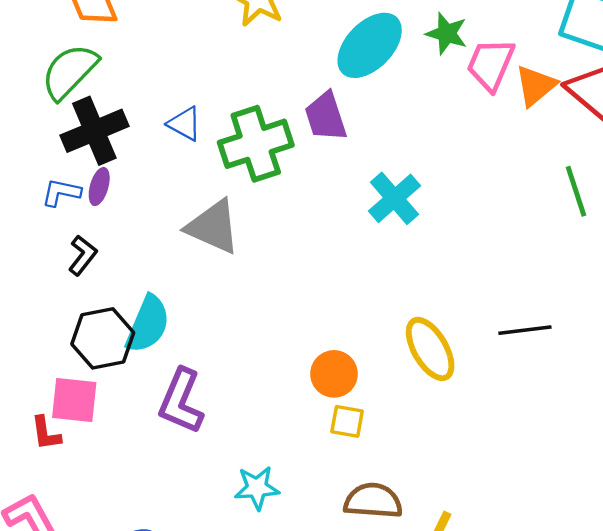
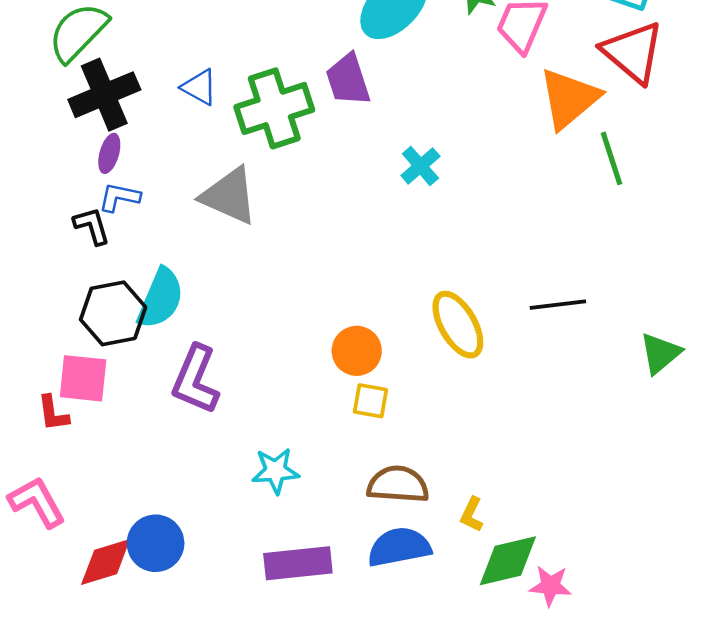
orange triangle: (536, 86) -> (569, 98), moved, size x1.4
blue L-shape: (61, 192) -> (119, 197), moved
cyan cross: (394, 198) -> (420, 166), size x0.7
black L-shape: (83, 255) -> (92, 226), turned -54

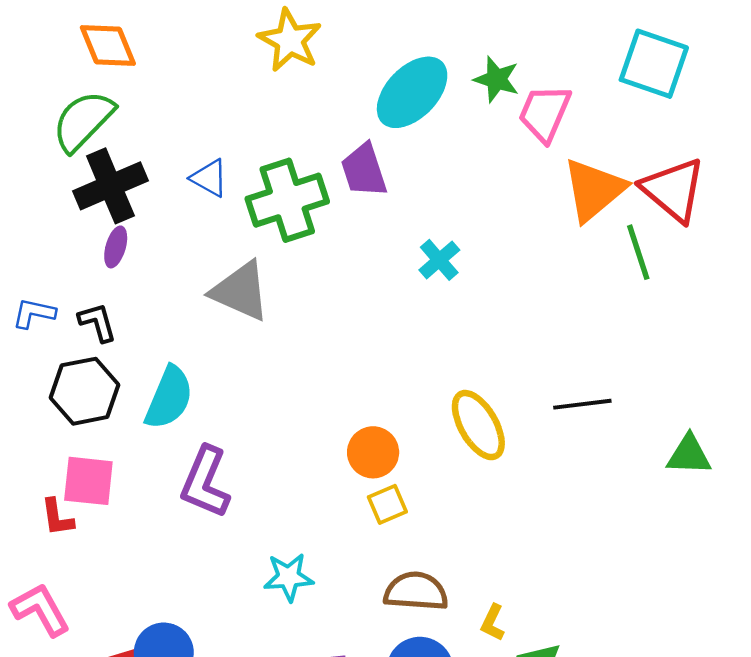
red triangle: (633, 52) -> (673, 190), moved
blue L-shape: (119, 197) -> (34, 313), moved
black hexagon: (113, 313) -> (84, 391), moved
green triangle: (660, 353) -> (689, 455), turned 42
yellow square: (370, 401) -> (387, 504), turned -33

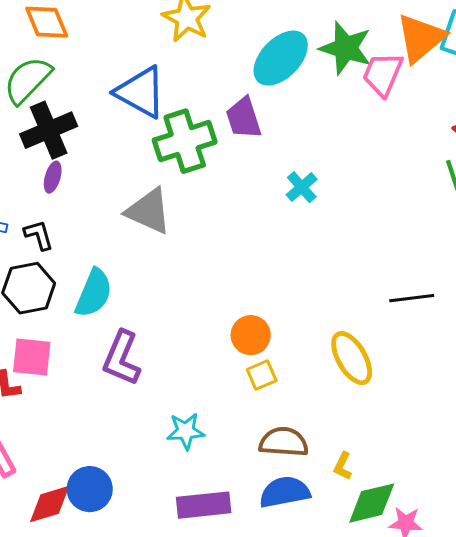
green star: (497, 79) -> (346, 48), size x1.5
blue triangle: (209, 178) -> (141, 92), moved, size x1.8
orange triangle: (594, 190) -> (421, 38), moved
yellow ellipse: (478, 425) -> (352, 358), moved

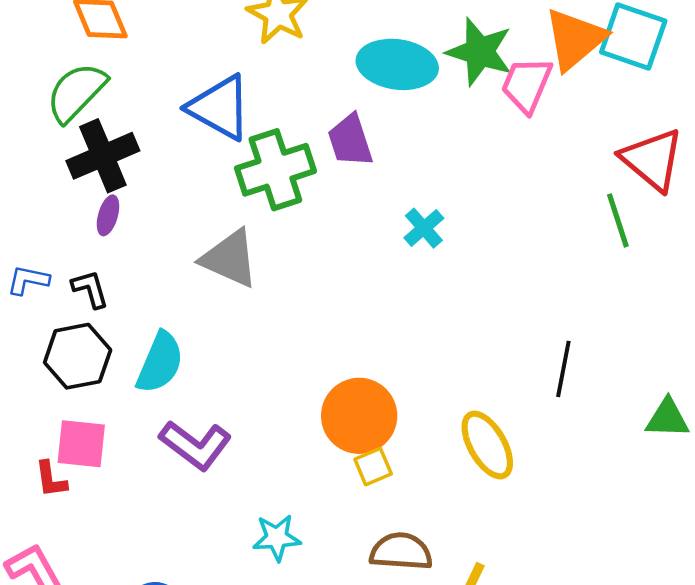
cyan ellipse: (281, 58) -> (397, 64), turned 54
black line: (412, 298) -> (563, 369), turned -72
orange circle: (251, 335) -> (359, 416), size x1.5
purple L-shape: (122, 358) -> (196, 445), turned -76

